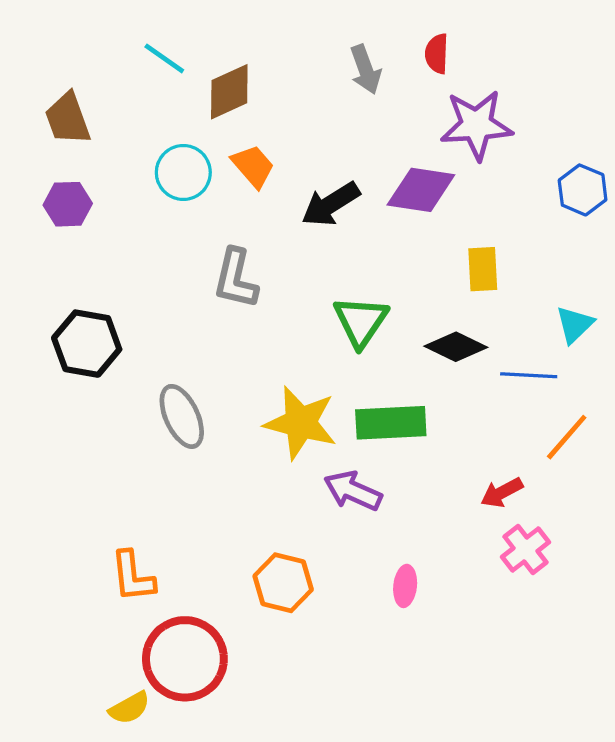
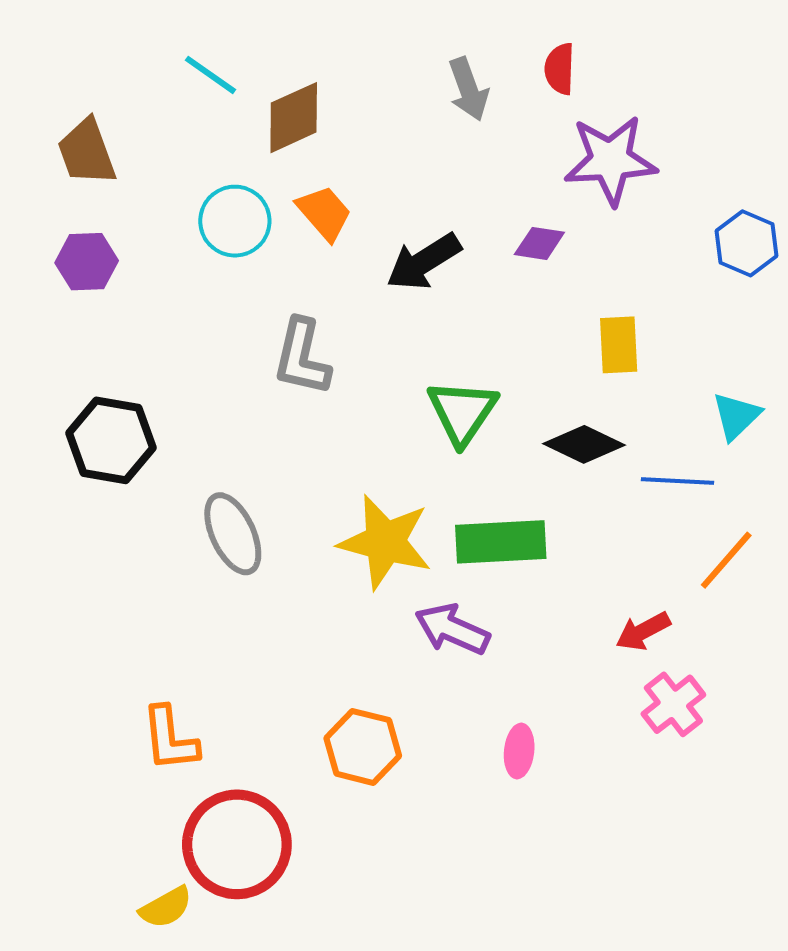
purple diamond: (421, 190) -> (539, 243), size x0.6

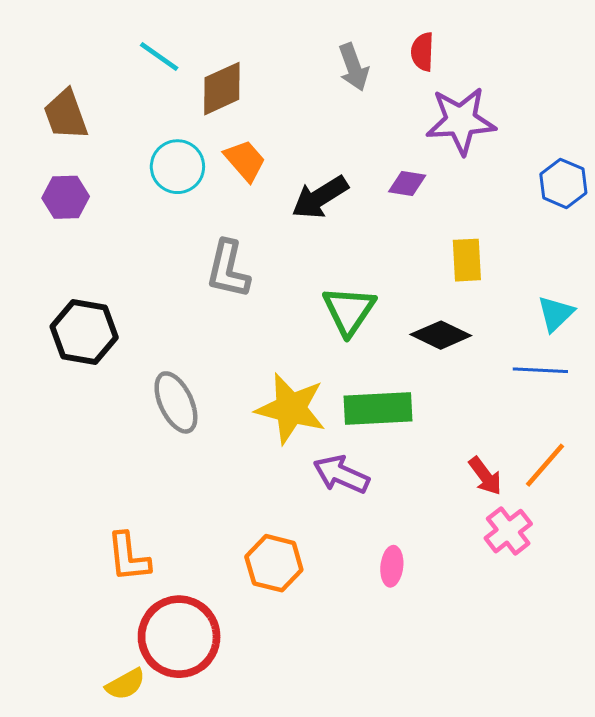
blue line: (677, 481) -> (540, 370), moved
orange line: (726, 560) -> (545, 465), moved
red arrow: (643, 631) -> (485, 476), turned -99

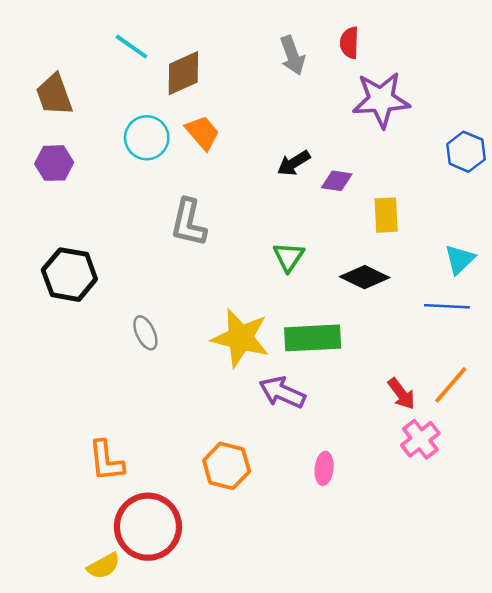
purple diamond: (407, 183) -> (337, 181), moved
black arrow: (320, 197) -> (294, 163), moved, size x0.7
green triangle: (349, 311) -> (289, 257), size x0.7
gray ellipse: (176, 402) -> (145, 333), size x0.7

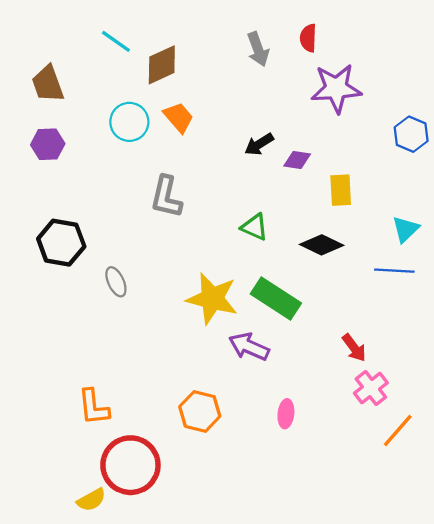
green triangle: (289, 257) -> (255, 227), turned -40
gray ellipse: (145, 333) -> (116, 282), moved
green rectangle: (313, 338) -> (276, 299), turned 36
orange line: (451, 385) -> (398, 431), moved

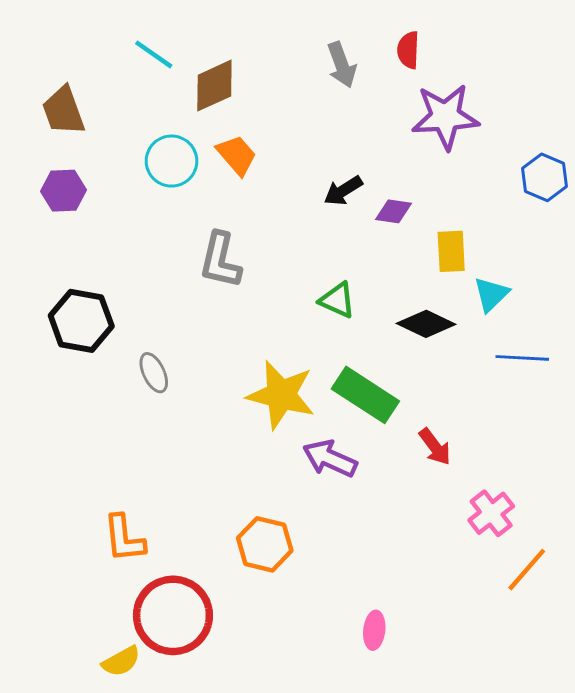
cyan triangle: (406, 229) -> (491, 294), moved
red arrow: (354, 348) -> (435, 447), moved
pink ellipse: (286, 414) -> (374, 630), moved

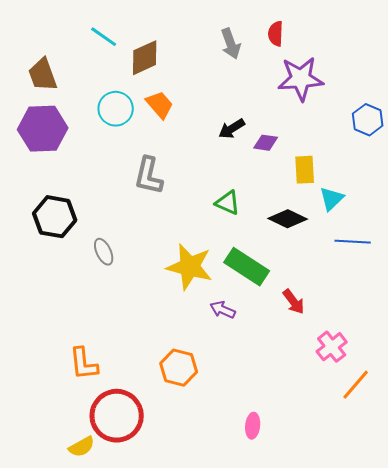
purple hexagon: (63, 191) -> (43, 129), size x1.6
purple arrow: (330, 459) -> (223, 310), size x0.7

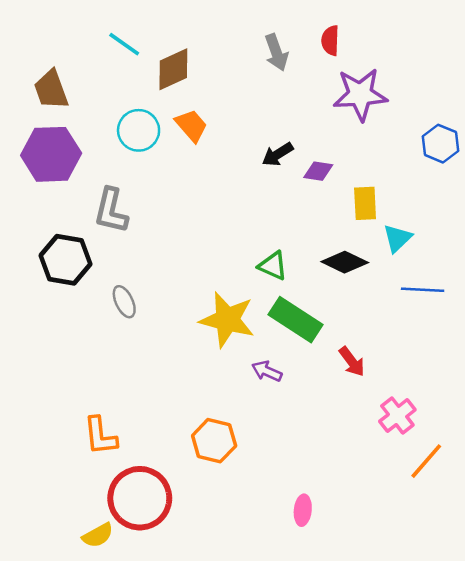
gray L-shape: (149, 176) -> (111, 211), moved
green triangle: (228, 203) -> (273, 266), moved

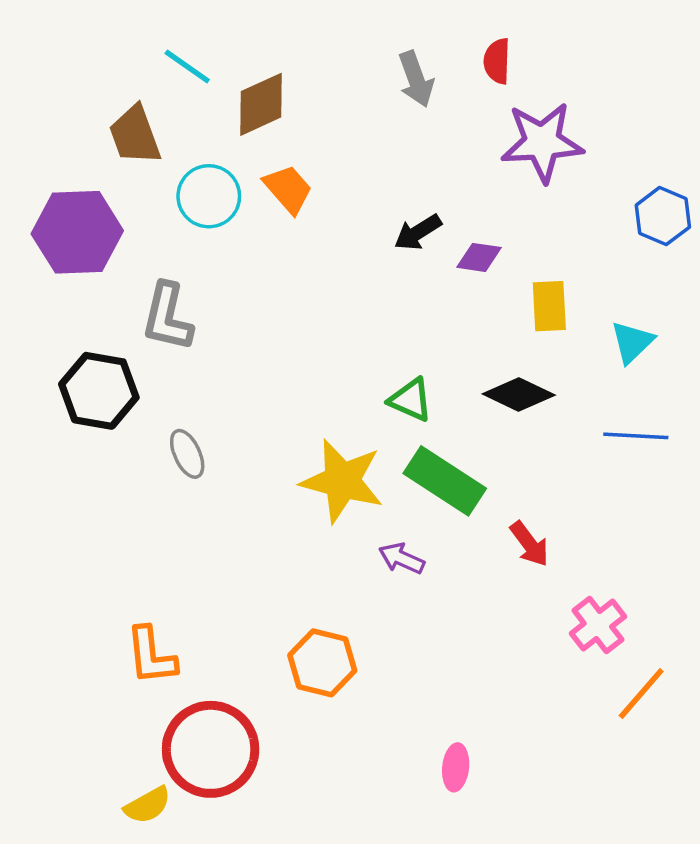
brown trapezoid: (51, 90) -> (135, 135), moved
cyan triangle: (397, 238) -> (632, 342), moved

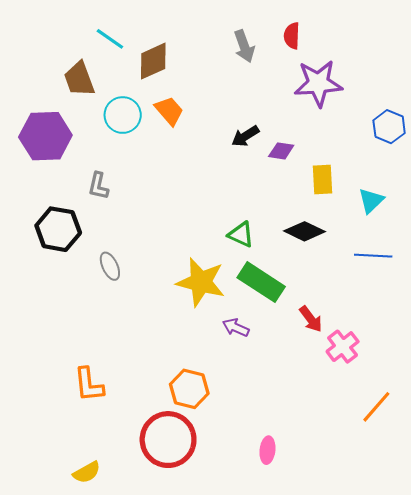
gray L-shape: (167, 317) -> (98, 186), size x0.7
pink cross: (598, 625) -> (343, 347), moved
red circle: (211, 749) -> (168, 440), moved

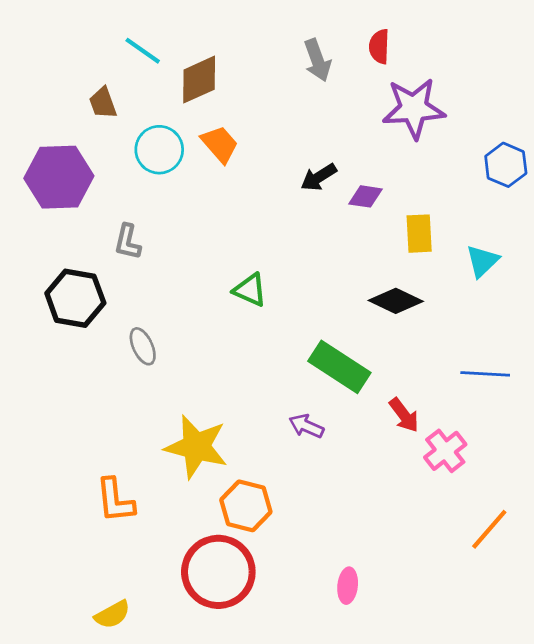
brown trapezoid: (79, 79) -> (103, 103), size x0.7
green triangle: (241, 234) -> (250, 290), moved
blue line: (373, 256) -> (485, 374), moved
yellow star: (201, 282) -> (196, 447), moved

